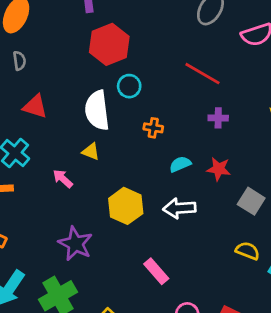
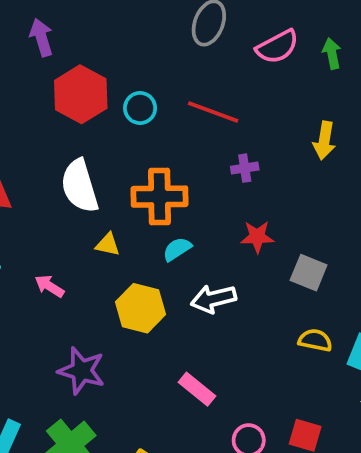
cyan circle: (129, 86) -> (140, 108), moved
orange cross: (153, 128) -> (159, 197), size x2.0
yellow triangle: (91, 152) -> (108, 245), moved
cyan semicircle: (180, 164) -> (177, 249), moved

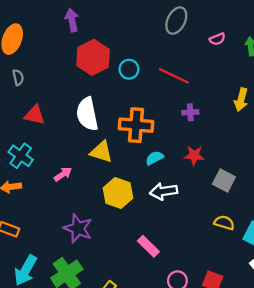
pink semicircle: (277, 47) -> (217, 39), size x0.6
yellow triangle: (108, 245) -> (101, 152), size x1.5
cyan semicircle: (177, 249) -> (154, 158), moved
pink arrow: (49, 286) -> (63, 174), turned 108

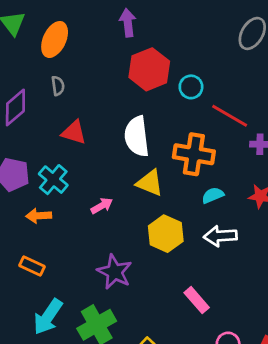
red line: (174, 76) -> (230, 116), moved

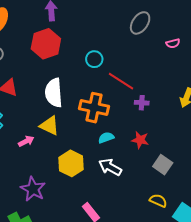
red hexagon: (149, 69) -> (46, 44), moved
yellow triangle: (150, 183) -> (49, 126), moved
white arrow: (220, 236) -> (110, 167), turned 30

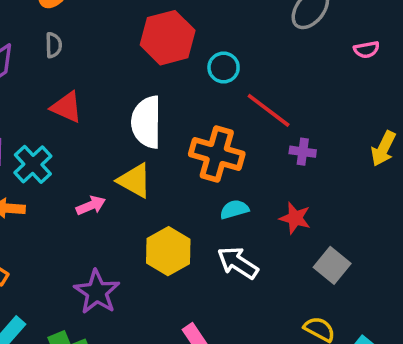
red hexagon: (46, 44) -> (168, 38), moved

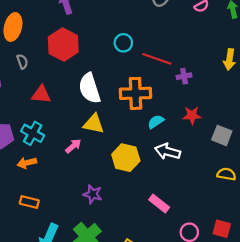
red hexagon: (168, 38) -> (63, 45), moved
purple star: (97, 292) -> (93, 194), size x0.7

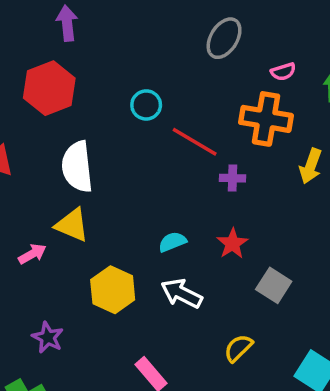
orange cross: (135, 93) -> (266, 119), moved
red star: (192, 115) -> (232, 244), turned 30
yellow semicircle: (226, 174) -> (238, 348), moved, turned -66

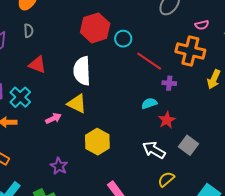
red hexagon: (49, 88) -> (95, 28), moved
cyan semicircle: (172, 242) -> (149, 103), moved
white arrow: (182, 293) -> (154, 150), moved

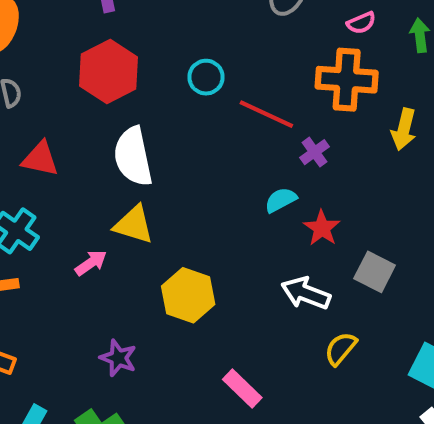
red hexagon: (95, 28) -> (109, 72), moved
purple cross: (169, 83) -> (315, 152), turned -32

